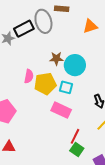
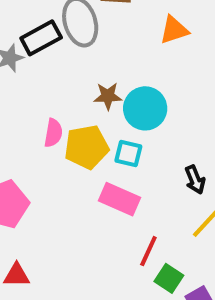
green square: (77, 150) -> (169, 278), moved

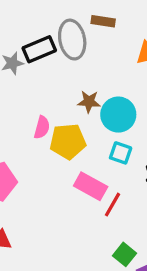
cyan square: (128, 154) -> (121, 153), moved
red line: (148, 251) -> (112, 205), moved

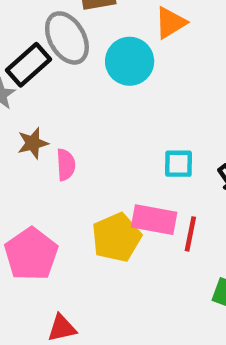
brown star: (89, 102) -> (33, 143), moved
cyan circle: (118, 115) -> (130, 61), moved
yellow pentagon: (68, 141) -> (116, 237), moved

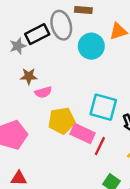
cyan square: (179, 164) -> (103, 107), size x1.6
pink semicircle: (66, 165) -> (43, 92), turned 63
yellow pentagon: (116, 237) -> (62, 121), moved

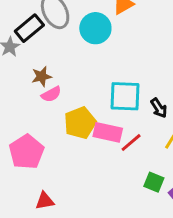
brown star: (29, 76) -> (42, 76), moved
red line: (100, 146) -> (131, 142), turned 36

